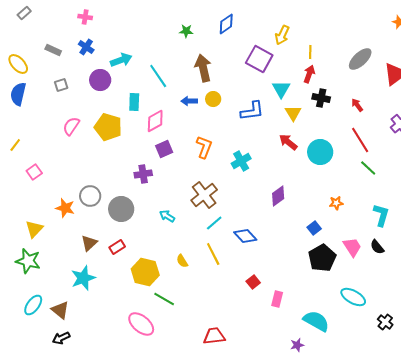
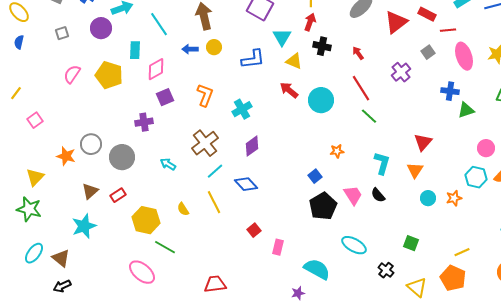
blue semicircle: (18, 94) -> (19, 42), size x0.6
yellow triangle: (293, 113) -> (294, 61), turned -36
purple diamond: (278, 196) -> (252, 146), moved

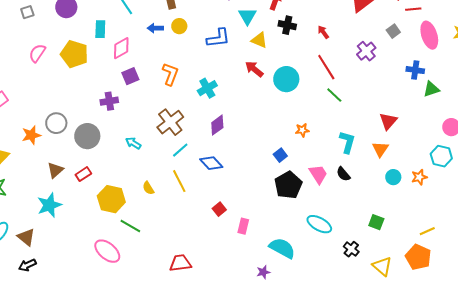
orange star: (66, 156) -> (31, 135), turned -30

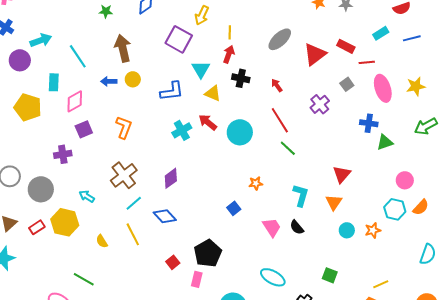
cyan cross: (207, 88) -> (182, 130), moved
black pentagon: (288, 185) -> (208, 253), moved
yellow hexagon: (111, 199) -> (65, 222), moved

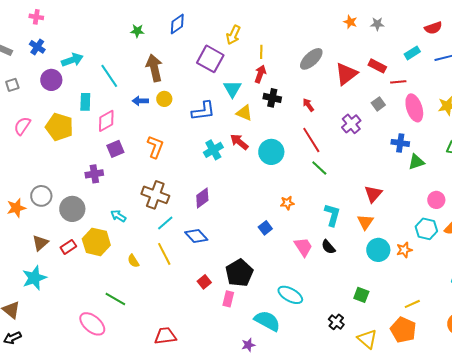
brown cross: (124, 175) -> (155, 195), turned -32
cyan circle: (347, 230) -> (378, 250), size x1.5
cyan ellipse: (273, 277) -> (290, 295), moved

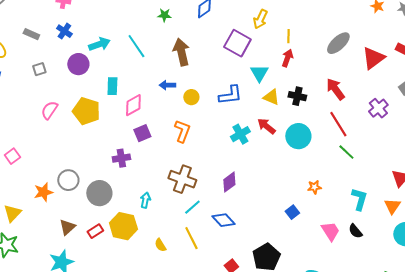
cyan line: (109, 76) -> (136, 46), moved
black cross: (272, 98) -> (297, 96), moved
yellow circle: (164, 99) -> (191, 97), moved
red arrow: (308, 105) -> (335, 89), size x1.6
cyan arrow: (118, 216) -> (145, 200), turned 70

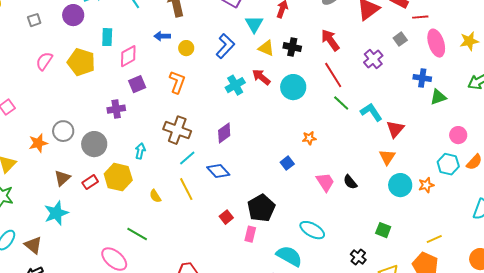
blue L-shape: (230, 95) -> (225, 46), turned -40
cyan L-shape: (359, 199) -> (371, 112), moved, turned -50

